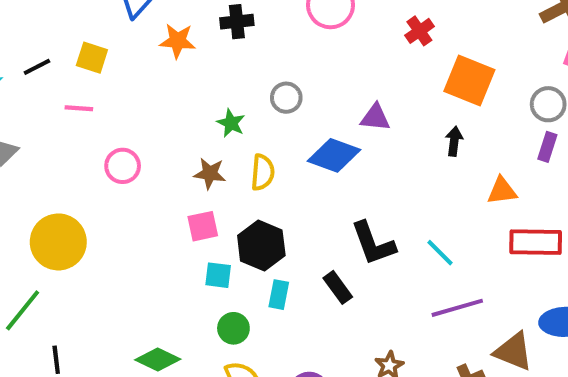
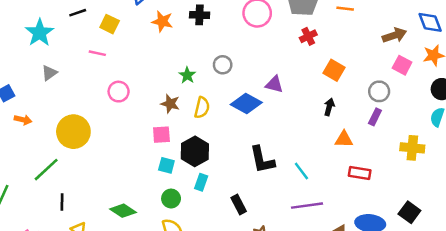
black line: (37, 67) -> (78, 13), moved
orange square: (469, 81) -> (334, 70), size x0.7
black arrow: (454, 141) -> (329, 107), moved
red rectangle: (536, 242) -> (360, 173), size x0.7
black rectangle: (338, 287) -> (239, 205), moved

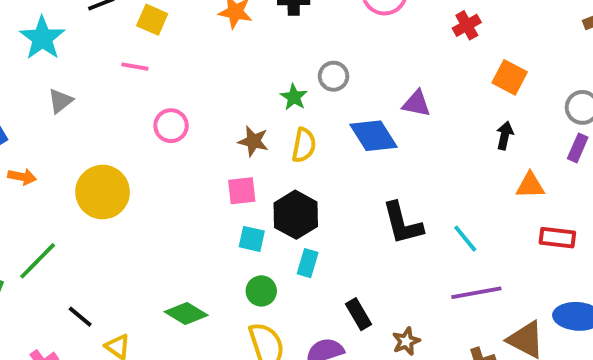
green star: (187, 75) -> (294, 97), moved
blue diamond: (246, 104) -> (374, 136), turned 32
green line: (46, 170) -> (38, 261), moved
black line: (62, 202) -> (80, 317), moved, turned -49
black rectangle: (239, 205) -> (358, 314), moved

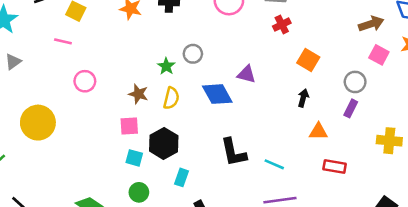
cyan line: (465, 239) -> (274, 164), turned -30
cyan rectangle: (308, 263) -> (181, 177), moved

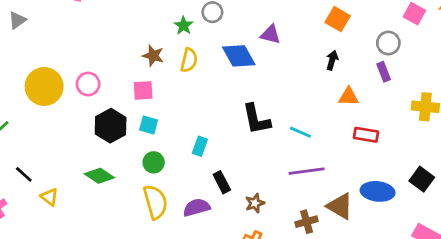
pink circle: (85, 81) -> (88, 84), moved
purple rectangle: (351, 108) -> (384, 72), turned -48
black hexagon: (164, 143) -> (111, 126), moved

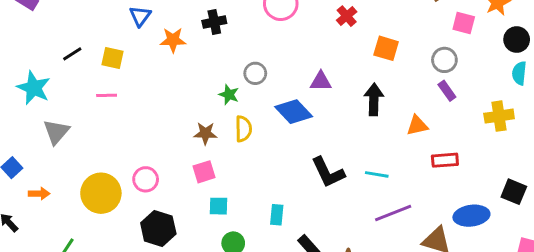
gray triangle: (17, 20) -> (56, 132), size x1.4
black arrow: (332, 60) -> (374, 99), moved, size x1.5
black hexagon: (111, 126) -> (158, 228), moved

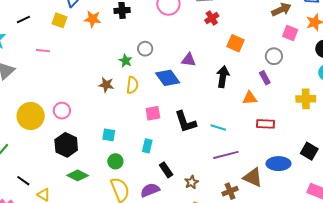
yellow square: (112, 58) -> (59, 20), moved
purple rectangle: (447, 91) -> (265, 78), moved
pink square: (204, 172) -> (153, 113), moved

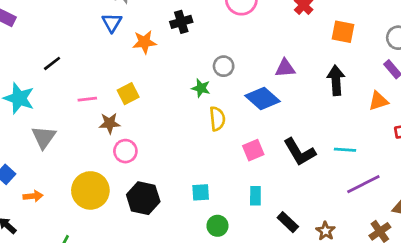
yellow square: (59, 20) -> (128, 94), moved, turned -35
brown star: (106, 85) -> (110, 123), moved
pink circle: (62, 111) -> (125, 151), moved
black hexagon: (66, 145) -> (143, 198), moved

